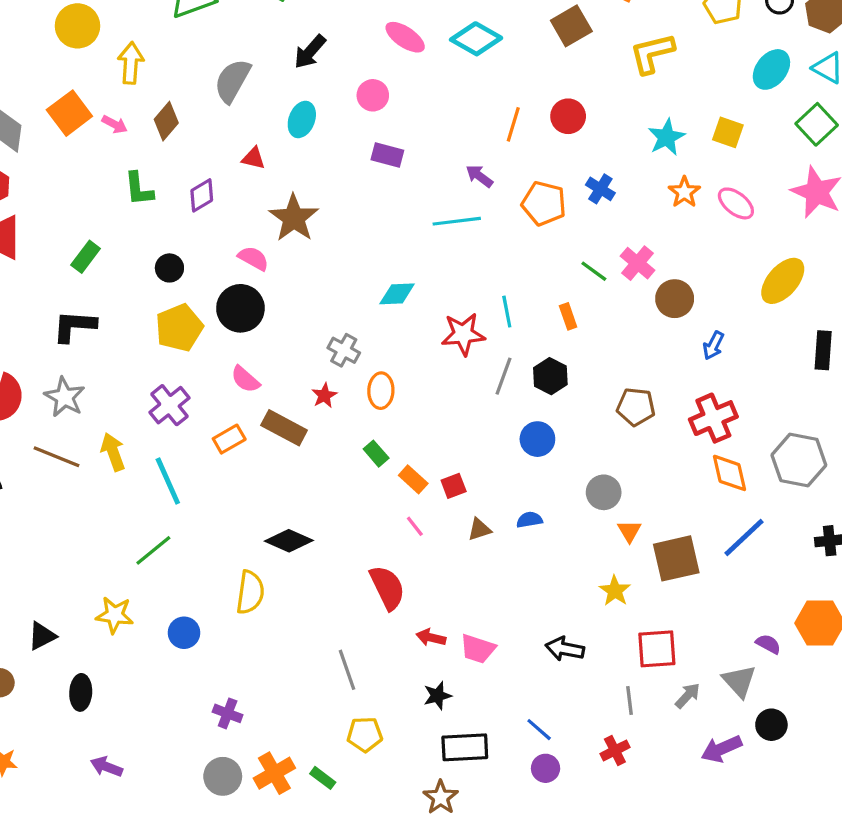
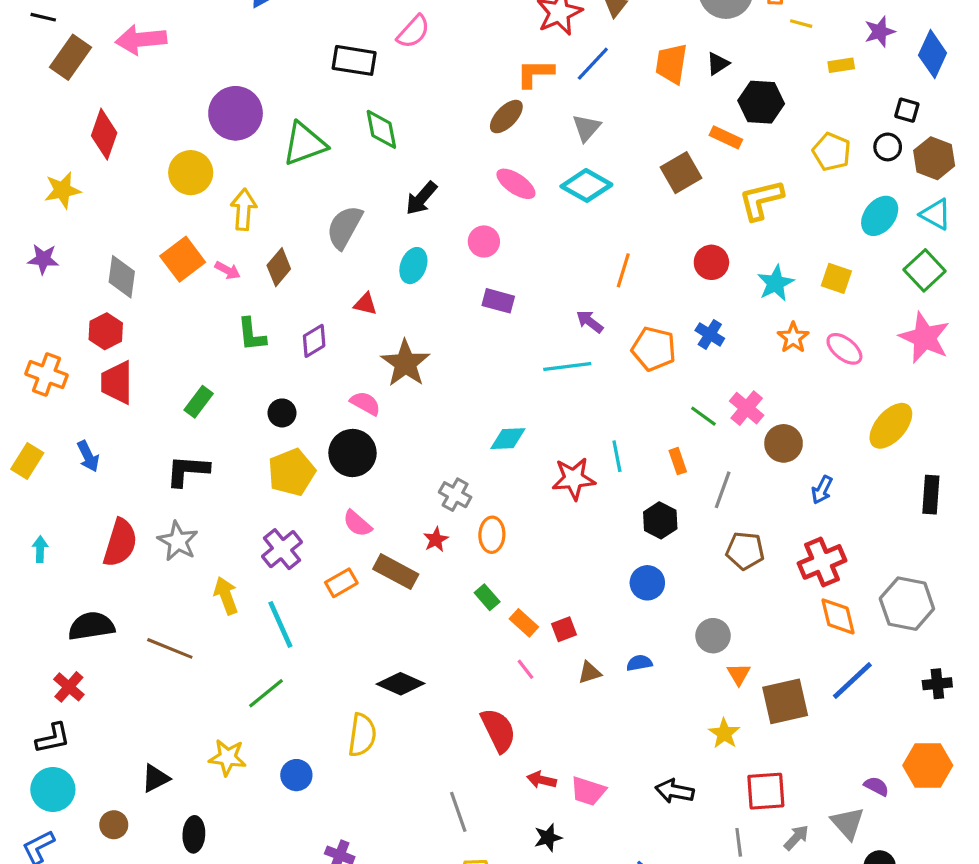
red circle: (568, 116) -> (711, 262), moved
gray line: (504, 376) -> (723, 490), moved
brown line: (57, 457) -> (170, 648), moved

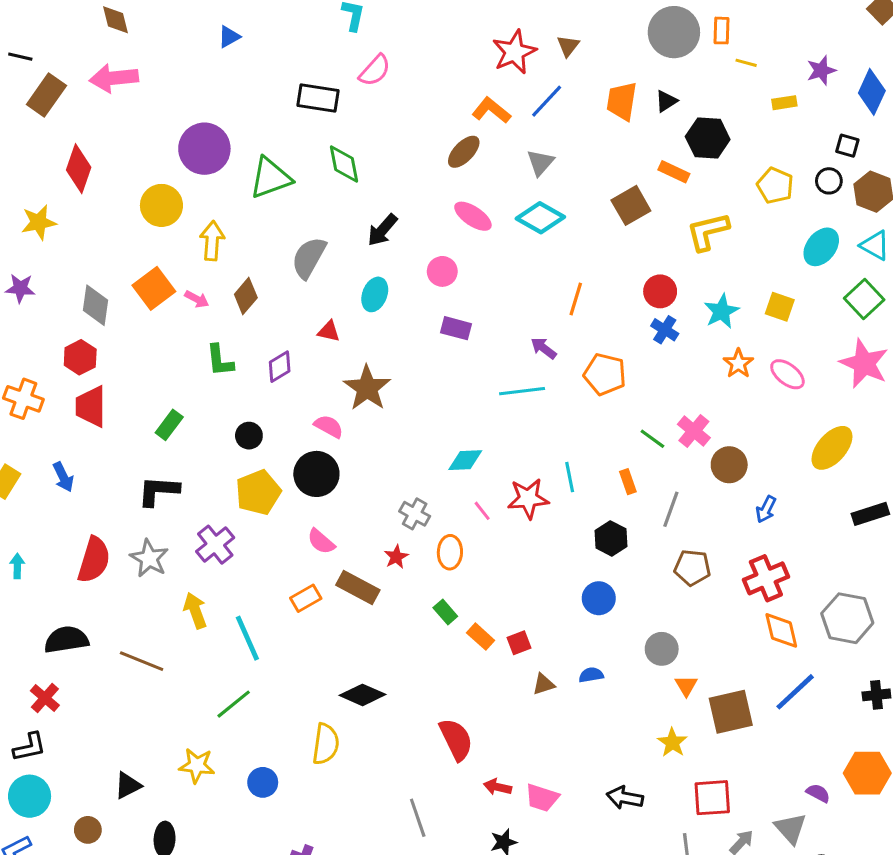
orange L-shape: (535, 73) -> (491, 110), turned 39
blue cross: (710, 334) -> (665, 330), moved
black rectangle: (931, 495) -> (870, 514), turned 68
purple cross: (282, 549) -> (215, 545), moved
pink line: (526, 669) -> (482, 511), moved

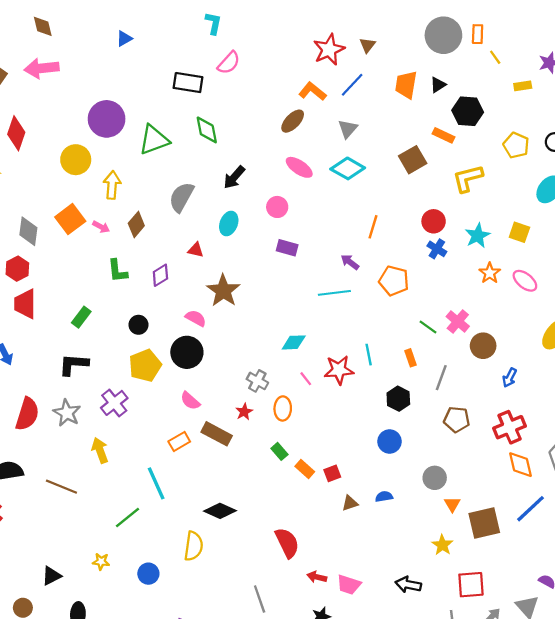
yellow line: (746, 63) -> (495, 57), turned 40
cyan line: (247, 638) -> (156, 483), moved
yellow star: (197, 765) -> (101, 562), size x0.7

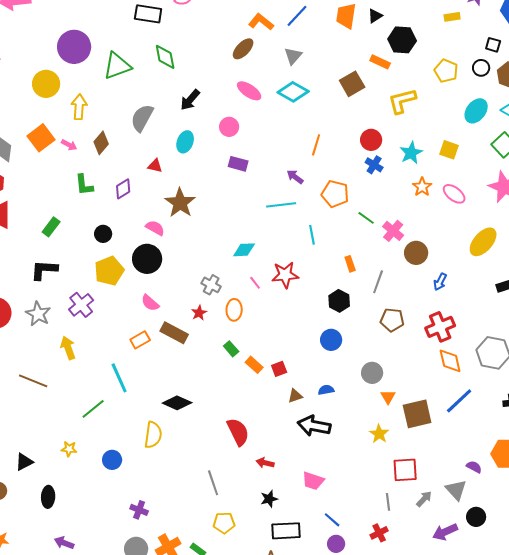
green line: (428, 327) -> (366, 218), moved
cyan line: (369, 355) -> (312, 235), moved
pink trapezoid: (349, 585) -> (313, 481), moved
black arrow: (408, 585) -> (314, 426), moved, size x1.4

